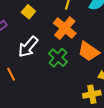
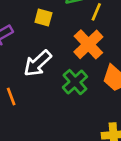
yellow square: (28, 12) -> (43, 18), turned -32

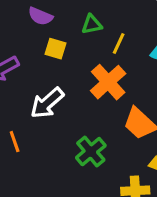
green cross: (75, 82) -> (91, 152), moved

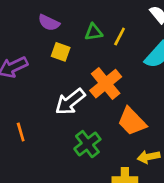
yellow line: (119, 44) -> (120, 37), moved
white arrow: (47, 103) -> (70, 102), moved

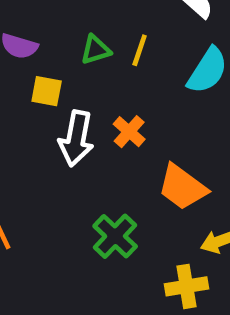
orange cross: (106, 84) -> (129, 132), size x0.6
white arrow: (70, 102) -> (76, 138), moved, turned -32

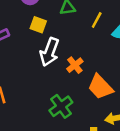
yellow line: (140, 50) -> (97, 20), moved
orange cross: (129, 132) -> (75, 65), moved

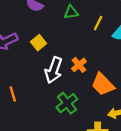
yellow square: (38, 25) -> (39, 43), moved, turned 32
white arrow: (50, 52) -> (54, 70), moved

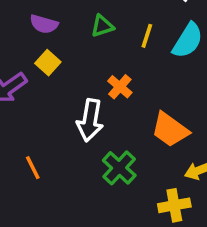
yellow square: (39, 43) -> (48, 63), moved
orange cross: (79, 65) -> (120, 87), moved

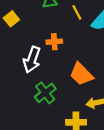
yellow line: (147, 36) -> (77, 12), turned -56
orange cross: (120, 87) -> (54, 42), turned 35

